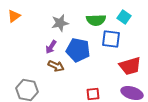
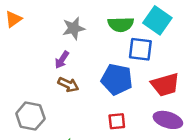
cyan square: (124, 17) -> (157, 20), size x1.5
blue pentagon: (78, 50) -> (117, 79), moved

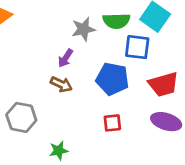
gray star: (74, 28) -> (83, 29), moved
purple arrow: (62, 60) -> (65, 58), moved

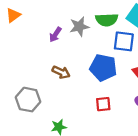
purple arrow: (65, 58) -> (55, 35), moved

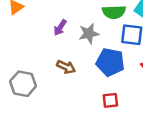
gray star: (79, 27) -> (89, 34), moved
gray hexagon: (28, 100) -> (23, 84), moved

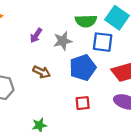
blue pentagon: (110, 62) -> (83, 68), turned -30

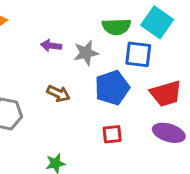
purple arrow: (36, 35) -> (51, 46), turned 64

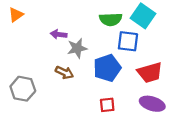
gray star: (86, 53) -> (77, 48), moved

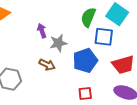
green semicircle: (111, 19) -> (88, 17), turned 114
purple arrow: (59, 34) -> (42, 31), turned 64

